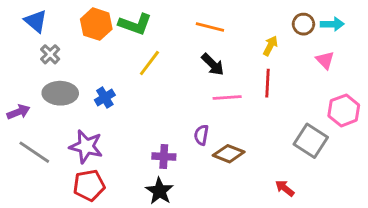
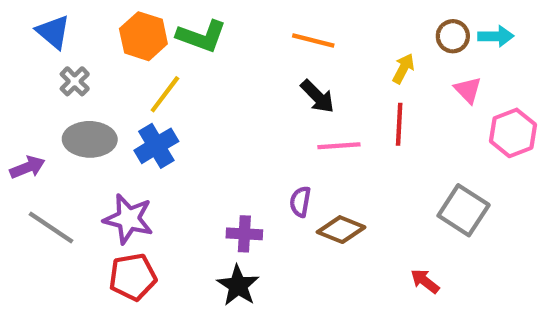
pink triangle: (325, 60) -> (468, 90), moved
yellow line: (149, 63) -> (165, 94), moved
blue cross: (105, 98) -> (156, 146), size x1.4
pink hexagon: (344, 110) -> (513, 133), moved

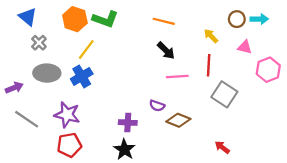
yellow arrow: (403, 68) -> (211, 36), turned -72
pink triangle: (468, 90) -> (245, 47), turned -32
purple semicircle: (300, 202) -> (157, 106), turned -80
gray square: (464, 210) -> (224, 94), moved

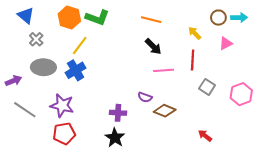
pink triangle: (245, 47) -> (226, 43), turned -40
pink hexagon: (268, 70) -> (241, 94), moved
gray square: (224, 94) -> (207, 87), size x0.7

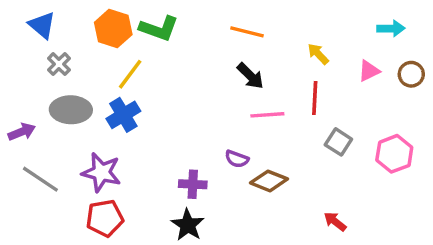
brown circle: (218, 18) -> (411, 74), moved

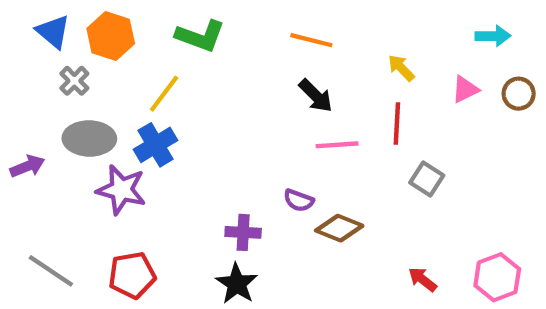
orange hexagon: (113, 28) -> (111, 36), moved
pink hexagon: (394, 154) -> (497, 277), moved
purple star: (101, 172) -> (121, 190), moved
gray line: (40, 179) -> (51, 271), moved

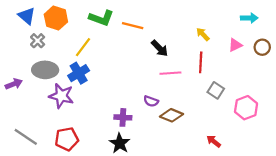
orange line: (311, 40) -> (133, 26), moved
pink hexagon: (497, 277) -> (246, 108), moved

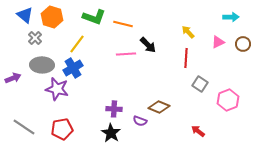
pink line: (170, 73) -> (126, 54), moved
purple semicircle: (151, 101) -> (140, 121), moved

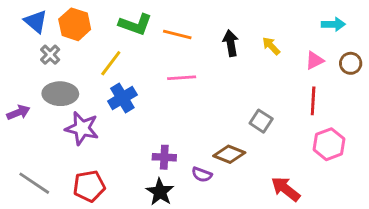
black arrow: (148, 45) -> (231, 43), moved, turned -144
red line: (186, 58) -> (313, 101), moved
blue cross: (73, 68) -> (122, 98), moved
gray square: (200, 84) -> (261, 121), moved
red arrow: (198, 131) -> (286, 189), size x1.5

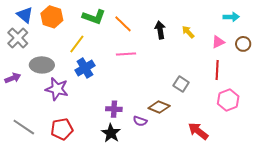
orange line: (177, 34) -> (123, 24), turned 30
gray cross: (50, 55) -> (18, 38), moved, size x1.5

